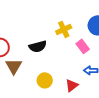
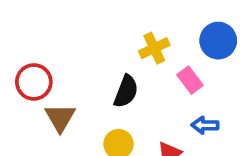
black semicircle: (38, 46) -> (126, 91), moved, turned -54

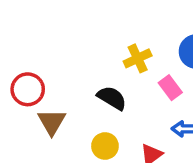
black semicircle: (126, 91) -> (112, 98), turned -80

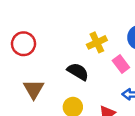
red circle: (28, 89) -> (23, 44), moved

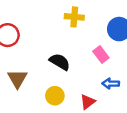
yellow cross: (97, 42) -> (74, 17), moved, turned 30

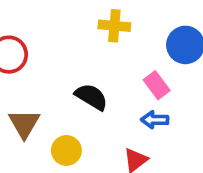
blue arrow: (111, 84) -> (155, 120), moved
yellow circle: (55, 96) -> (66, 150), moved

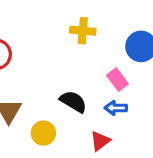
black semicircle: (91, 97) -> (73, 102), moved

